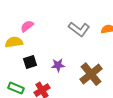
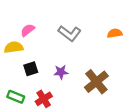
gray L-shape: (79, 29) -> (70, 33), moved

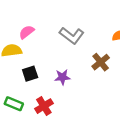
brown cross: (96, 82) -> (101, 62), moved, size x0.7

